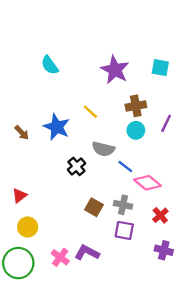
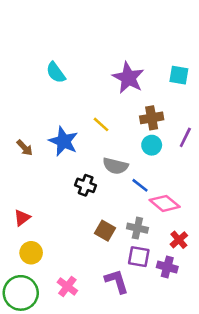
black cross: (76, 166) -> (86, 185), turned -30
purple cross: (164, 250) -> (167, 267), moved
purple L-shape: (87, 253) -> (117, 281), moved, turned 45

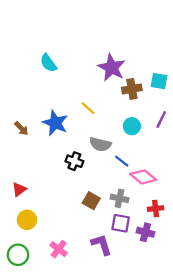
cyan square: (179, 75) -> (159, 81), moved
brown cross: (152, 118) -> (132, 89), moved
red cross: (179, 240) -> (156, 209), turned 35
green circle: (21, 293) -> (18, 255), size x0.7

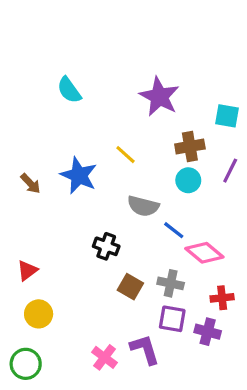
brown cross: (132, 89) -> (190, 146), moved
black cross: (74, 161) -> (106, 246), moved
pink cross: (59, 249) -> (105, 357), moved

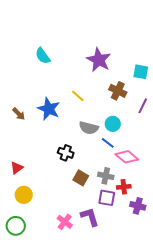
brown cross: (190, 146) -> (118, 91), turned 36
cyan circle: (188, 180) -> (113, 124), moved
red cross: (222, 298) -> (124, 187), moved
purple cross: (208, 332) -> (138, 206), moved

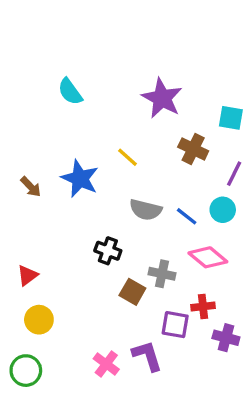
cyan circle: (113, 124) -> (223, 210), moved
blue line: (108, 143) -> (187, 216), moved
gray cross: (106, 176) -> (162, 274), moved

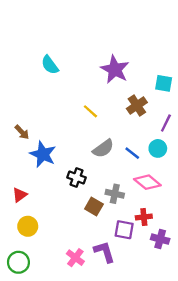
brown cross: (193, 149) -> (137, 106), turned 30
blue star: (80, 179) -> (43, 154), moved
gray semicircle: (146, 210) -> (103, 148), turned -50

